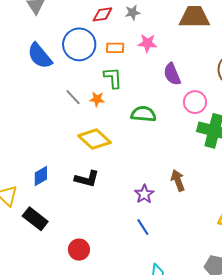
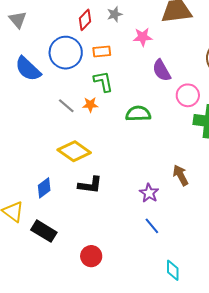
red diamond: (102, 14) -> (85, 20), turned -30
pink star: (147, 43) -> (143, 37), moved
yellow diamond: (94, 139) -> (74, 151), moved

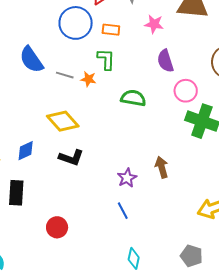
blue semicircle: (28, 69) -> (31, 60), moved
gray line: (66, 106) -> (65, 75), turned -36
black rectangle: (44, 231) -> (16, 193), turned 50

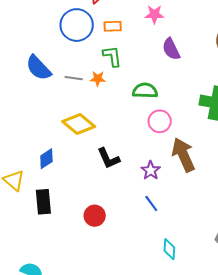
pink circle: (186, 91) -> (160, 121), moved
black L-shape: (71, 158) -> (108, 158), moved, turned 55
brown arrow: (162, 167) -> (183, 155), size x1.6
red circle: (57, 227) -> (95, 216), moved

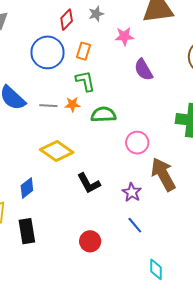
orange rectangle: (113, 26) -> (84, 51), turned -66
green semicircle: (145, 91) -> (103, 115), moved
red circle: (95, 216) -> (90, 241), moved

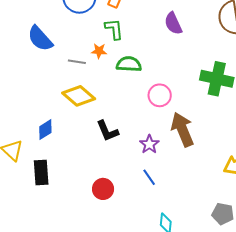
gray line: (48, 106) -> (77, 62), moved

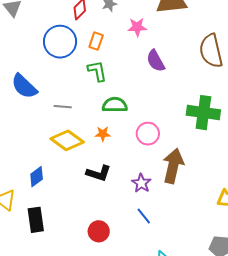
orange star: (99, 51) -> (103, 134), moved
brown arrow: (182, 130) -> (173, 166), turned 40
black L-shape: (107, 131) -> (99, 173), turned -45

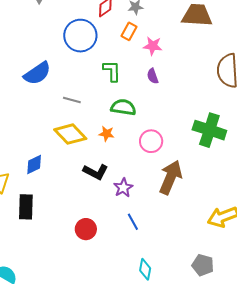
pink star: (137, 27) -> (153, 46), moved
orange rectangle: (96, 41) -> (129, 31), moved
purple semicircle: (156, 61) -> (153, 76), moved, size x0.7
blue semicircle: (24, 86) -> (37, 73), turned -88
purple star: (141, 183) -> (123, 188), moved

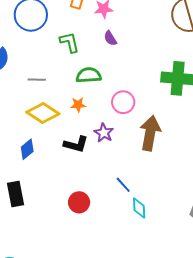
blue diamond: (34, 165) -> (27, 149), moved
purple star: (123, 188) -> (104, 133), moved
cyan diamond: (145, 269) -> (139, 208), moved

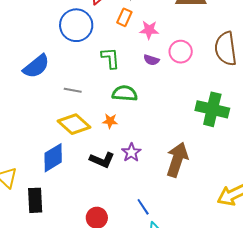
purple semicircle: (110, 38) -> (151, 60), turned -49
pink circle: (123, 102) -> (181, 52), moved
blue diamond: (27, 149) -> (53, 158), size x1.4

